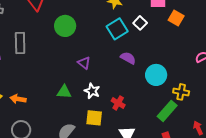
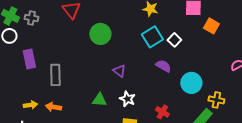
white square: (140, 23) -> (174, 40), moved
gray rectangle: (20, 43) -> (55, 75), moved
red cross: (118, 103) -> (162, 112), moved

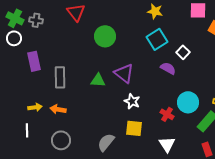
white square: (174, 40) -> (183, 52), moved
purple triangle: (119, 71) -> (124, 73), size x1.5
cyan circle: (191, 83) -> (188, 102), moved
green triangle: (99, 100) -> (98, 80), moved

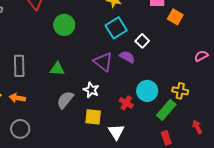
purple triangle: (124, 73) -> (103, 62), moved
gray semicircle: (106, 142) -> (65, 100), moved
white triangle: (167, 144) -> (116, 132), moved

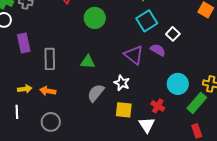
red cross: (126, 103) -> (158, 106), moved

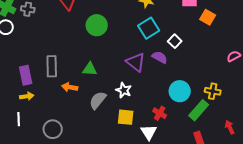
purple rectangle: (24, 43) -> (26, 75), moved
orange arrow: (48, 91) -> (70, 87), moved

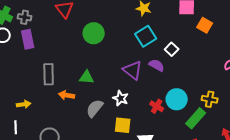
purple rectangle: (26, 75) -> (28, 39), moved
red cross: (160, 113) -> (157, 106), moved

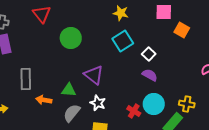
purple semicircle: (157, 65) -> (150, 75), moved
purple triangle: (133, 70) -> (94, 75), moved
green triangle: (87, 77) -> (69, 90), moved

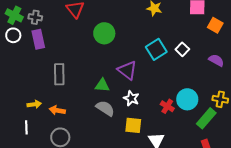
cyan square: (123, 41) -> (156, 49), moved
purple semicircle: (150, 75) -> (216, 60), moved
orange arrow: (44, 100) -> (57, 110), moved
gray semicircle: (72, 113) -> (105, 108), turned 84

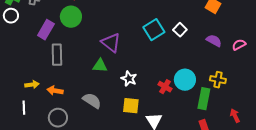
green circle: (104, 33) -> (71, 17), moved
purple rectangle: (38, 39) -> (46, 30), moved, turned 42
purple triangle: (127, 70) -> (111, 43), moved
gray semicircle: (105, 108) -> (92, 101), moved
green rectangle: (206, 118) -> (204, 99), turned -30

